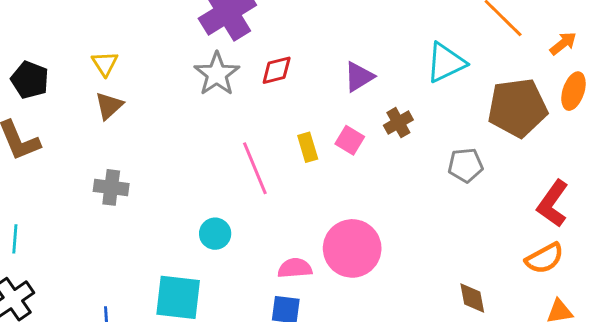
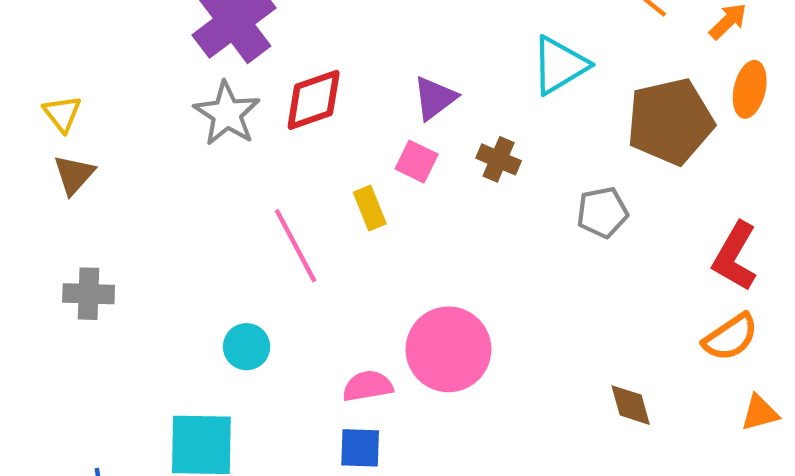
red diamond: (277, 70) -> (314, 100), size x1.4
brown cross: (398, 123) -> (499, 159), turned -32
pink square: (350, 140) -> (417, 162), moved

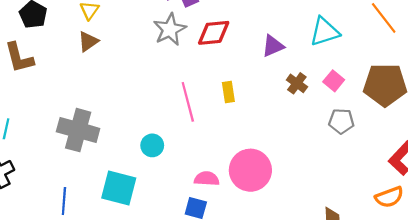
cyan triangle: (559, 65) -> (325, 32), moved
pink square: (417, 162) -> (334, 81), moved
gray cross: (89, 294) -> (78, 130), moved, size x1.6

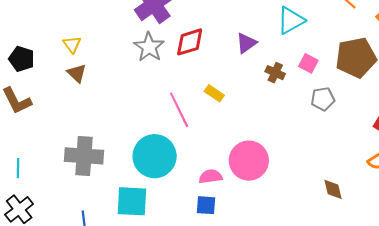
brown triangle: (88, 41) -> (77, 73), turned -30
yellow rectangle: (228, 92) -> (214, 93), turned -36
cyan circle: (152, 145) -> (155, 156), size x2.0

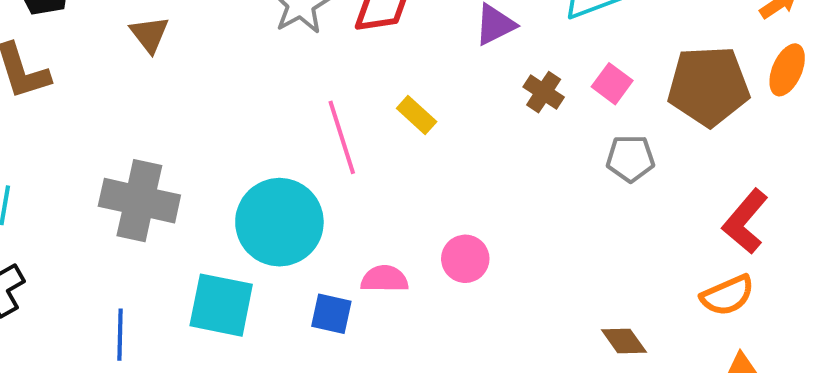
pink circle: (249, 161) -> (465, 259), size x0.6
brown diamond: (333, 189) -> (624, 341), turned -30
blue square: (206, 205) -> (331, 314), moved

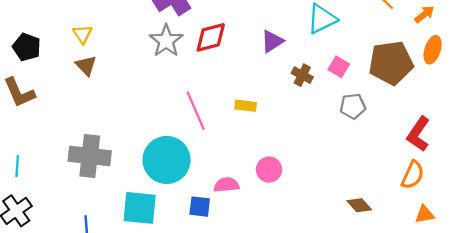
yellow rectangle: (417, 115) -> (246, 106), moved, turned -30
orange semicircle: (727, 295) -> (413, 175), turned -36

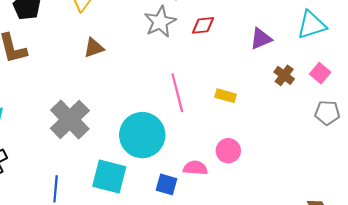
red diamond: (211, 37) -> (203, 25), size x0.7
brown triangle: (86, 66) -> (94, 48), moved, turned 45
gray cross: (90, 156) -> (70, 119), turned 30
pink circle: (269, 170) -> (228, 151), moved

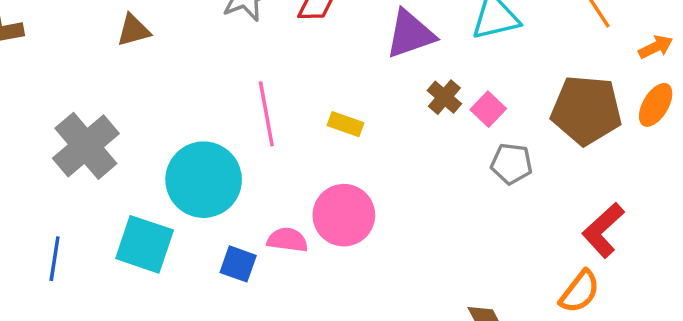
purple triangle: (261, 39) -> (410, 34), size x1.4
pink square: (320, 73) -> (488, 109), moved
pink circle: (228, 151) -> (344, 215), size x1.5

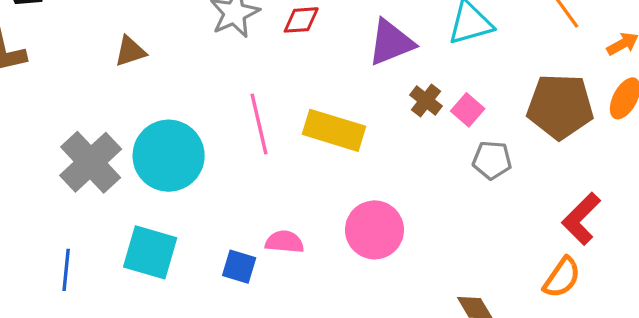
yellow rectangle: (346, 124) -> (334, 130), size x1.8
cyan circle: (204, 180) -> (169, 156), moved
pink circle: (344, 215) -> (374, 230), moved

